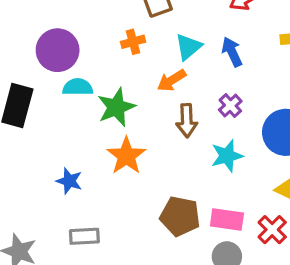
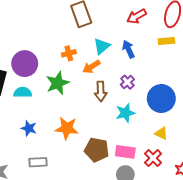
orange cross: (133, 42) -> (69, 53), moved
purple circle: (58, 50) -> (25, 64), moved
cyan semicircle: (78, 87) -> (23, 92), moved
orange star: (126, 156) -> (67, 128), moved, turned -30

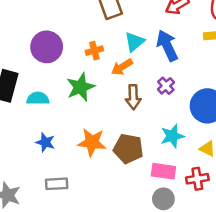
blue arrow: (128, 49) -> (167, 46), size x1.4
purple circle: (25, 64) -> (47, 47), moved
cyan star: (125, 113) -> (172, 136), moved
brown pentagon: (97, 150) -> (128, 149), moved
red cross: (153, 158) -> (197, 179), turned 36

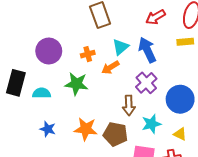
purple cross: (166, 86) -> (146, 83), size x1.5
green star: (81, 87) -> (76, 84), turned 30
brown arrow: (133, 97) -> (129, 105), moved

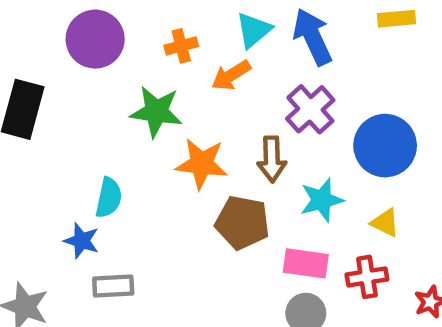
cyan semicircle: (42, 93) -> (109, 198), moved, turned 102
blue star: (48, 129) -> (82, 241), moved
orange star: (86, 129) -> (202, 164), moved

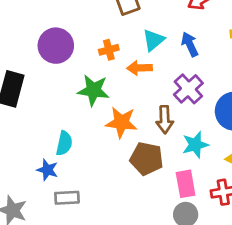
blue arrow: (313, 37) -> (190, 44), size x0.7
orange arrow: (231, 75) -> (140, 68), turned 30
pink rectangle: (306, 263) -> (186, 184), turned 72

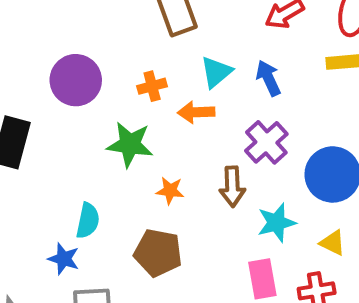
orange star: (121, 122) -> (170, 191), size x0.6
brown pentagon: (147, 159) -> (158, 253), moved

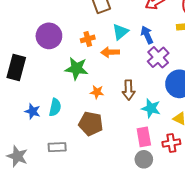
purple cross: (266, 142) -> (158, 57), moved
cyan star: (276, 223) -> (151, 108), turned 30
blue star: (64, 259) -> (33, 111), moved

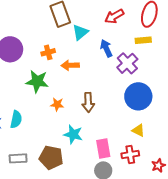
cyan triangle: (120, 32) -> (80, 32), moved
purple cross: (158, 57) -> (127, 63), moved
cyan star: (151, 108) -> (73, 134), moved
brown pentagon: (91, 124) -> (51, 157), moved

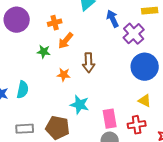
orange arrow: (70, 65) -> (66, 41), moved, turned -48
green star: (37, 81) -> (44, 52), size x0.6
brown arrow: (88, 102) -> (89, 63), moved

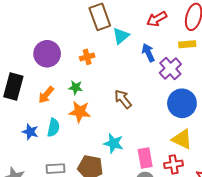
orange arrow: (66, 41) -> (46, 95), moved
brown arrow: (89, 63) -> (123, 99), turned 144
orange star: (64, 75) -> (80, 112), moved, size x1.5
yellow triangle: (145, 101) -> (182, 139), size x1.5

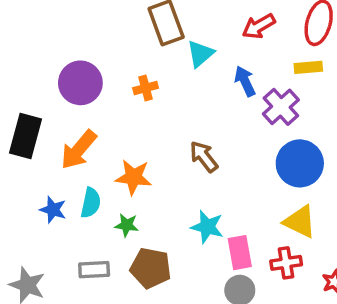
green star: (76, 87) -> (127, 225), moved
orange arrow: (46, 95) -> (79, 150), size x1.4
cyan star: (113, 143) -> (207, 227), moved

